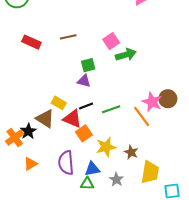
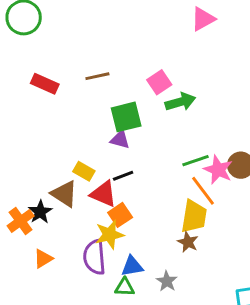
green square: (88, 65) -> (126, 117), size x1.5
green line: (111, 109) -> (195, 161), moved
yellow star: (106, 147) -> (110, 235), moved
yellow trapezoid: (150, 172) -> (194, 216), moved

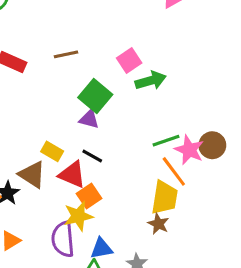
green square: (126, 117) -> (95, 96), turned -36
black line: (123, 176) -> (92, 156), turned 50

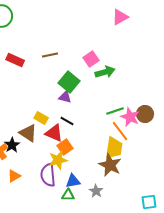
brown star: (158, 224) -> (110, 165), size x1.6

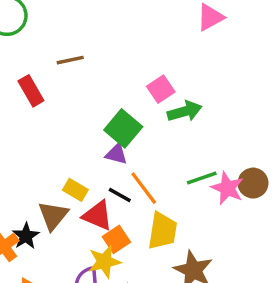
brown line: (50, 55) -> (70, 60), moved
red rectangle: (15, 60) -> (31, 91), turned 36
orange line: (120, 131) -> (144, 188), moved
brown triangle: (28, 133) -> (53, 215), turned 36
yellow trapezoid: (114, 148) -> (162, 231), moved

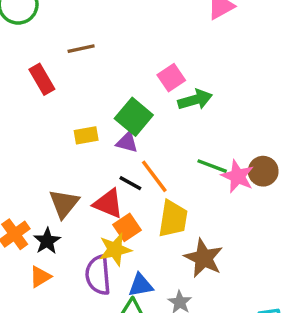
green line: (202, 178) -> (212, 166), turned 40
yellow rectangle: (75, 190) -> (86, 135), moved, turned -40
black star: (26, 236) -> (47, 241), moved

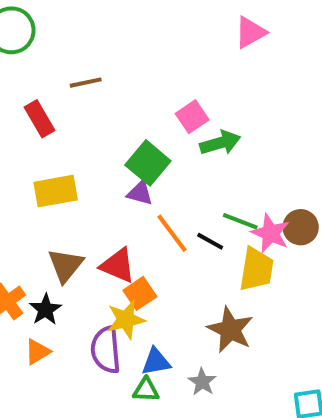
yellow rectangle: (86, 135) -> (56, 191), moved, size x1.5
black line: (130, 183) -> (210, 241), moved
yellow trapezoid: (173, 219) -> (256, 269), moved

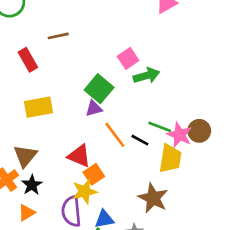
purple triangle: (140, 193) -> (94, 108), turned -30
brown triangle: (66, 265) -> (25, 156), moved

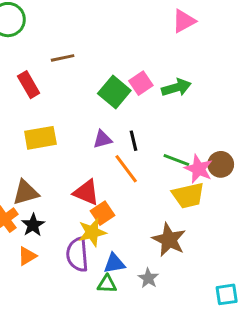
green arrow: (146, 75) -> (176, 88), moved
green square: (99, 89) -> (114, 92), moved
black line: (140, 140) -> (134, 141), moved, turned 48
brown triangle: (25, 156) -> (26, 192), turned 35
yellow trapezoid: (170, 159) -> (188, 195), turned 68

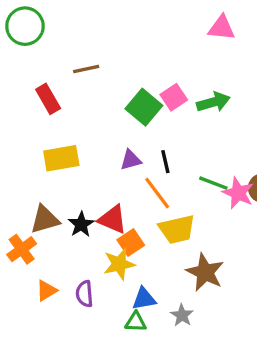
pink triangle: (184, 21) -> (222, 28), turned 35
yellow trapezoid: (188, 195) -> (177, 229), moved
black star: (33, 225) -> (81, 224), moved
purple semicircle: (77, 255) -> (84, 294), moved, size x0.7

